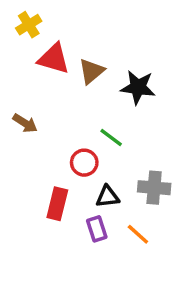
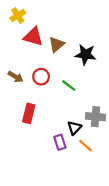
red circle: (84, 163) -> (41, 77), moved
black triangle: (108, 197) -> (74, 128), moved, turned -40
red rectangle: (57, 204) -> (29, 113), moved

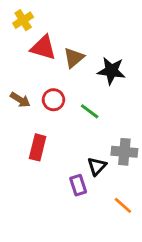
orange line: (85, 146) -> (123, 205), moved

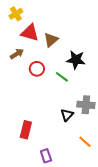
black star: (111, 71) -> (76, 60), moved
brown arrow: (20, 100) -> (17, 54), moved, turned -64
red rectangle: (38, 147) -> (26, 130), moved
purple rectangle: (78, 185) -> (46, 156), moved

